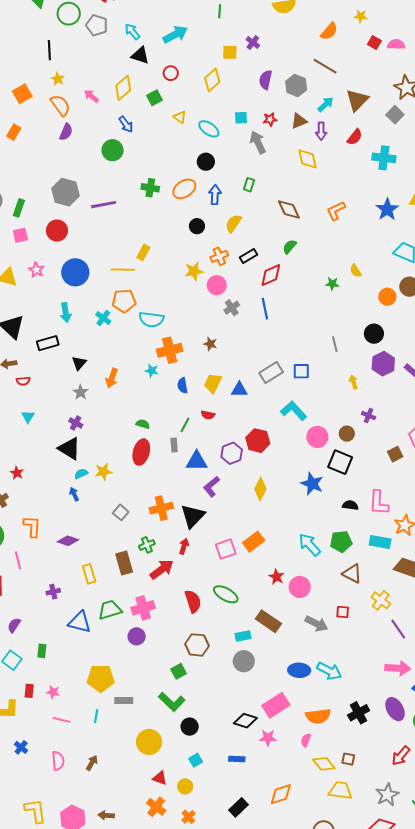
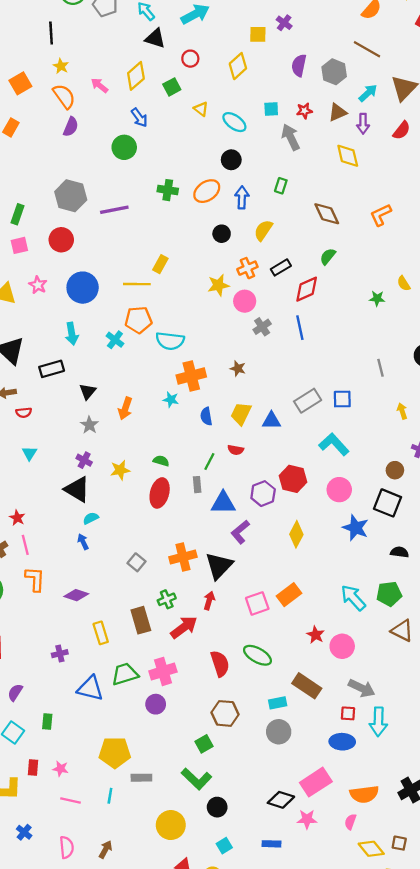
pink circle: (317, 437) -> (339, 490), moved
yellow star: (103, 472) -> (120, 470), moved
pink line: (18, 560) -> (25, 545), moved
red square: (343, 612) -> (348, 713), moved
cyan arrow: (329, 671) -> (378, 722), moved, turned 65

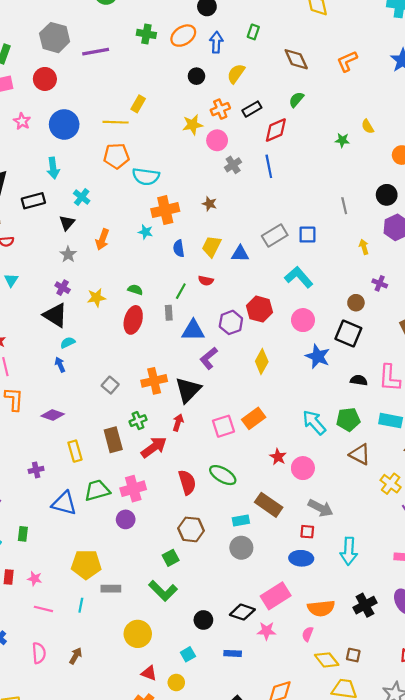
cyan cross: (115, 340) -> (82, 197), moved
cyan arrow: (378, 722) -> (349, 551), moved
black circle: (217, 807) -> (203, 620), moved

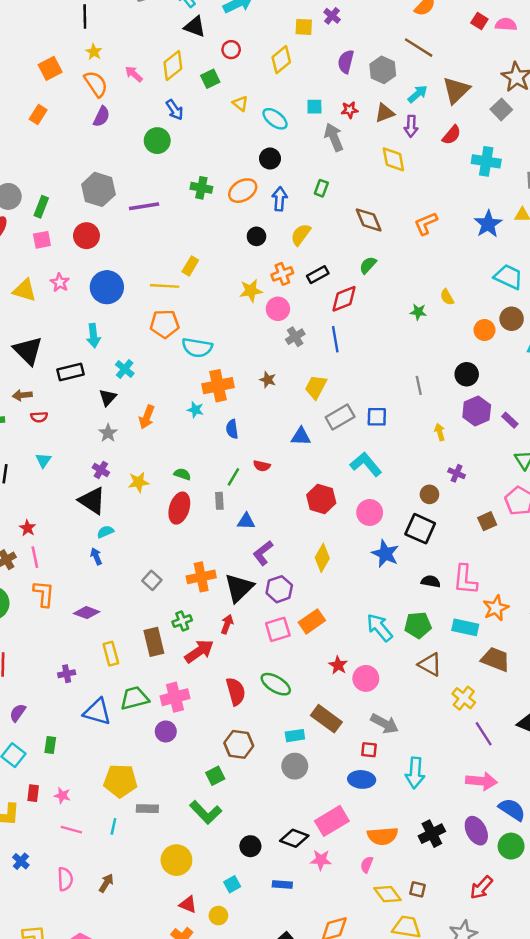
yellow trapezoid: (212, 246) -> (316, 387), moved
purple hexagon: (231, 322) -> (279, 589), moved
blue triangle: (193, 330) -> (246, 521), size x0.7

